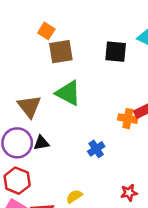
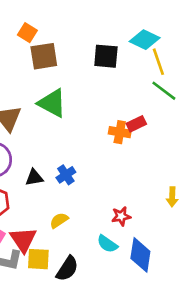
black triangle: (41, 143) -> (34, 178), moved
blue cross: (96, 149) -> (66, 175), moved

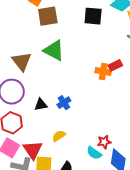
red star: (121, 216) -> (104, 142), moved

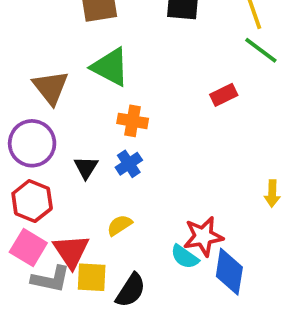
orange cross: (103, 71) -> (133, 121), moved
black triangle: (41, 105) -> (86, 167), turned -48
red star: (104, 142) -> (203, 236), size x1.5

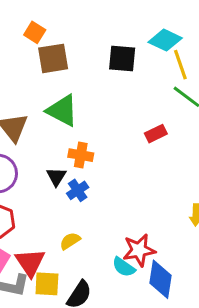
black triangle: (86, 167) -> (56, 177), moved

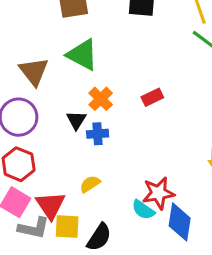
red rectangle: (156, 134) -> (152, 97), moved
orange cross: (81, 155) -> (101, 99), turned 35
blue cross: (78, 190) -> (98, 134), turned 30

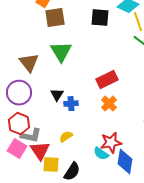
green triangle: (82, 55) -> (61, 52), turned 30
red rectangle: (152, 97) -> (107, 80), size x1.5
orange cross: (101, 99) -> (109, 104), moved
gray L-shape: (34, 228) -> (31, 136), moved

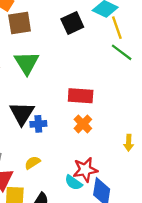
black square: (100, 18) -> (72, 23), turned -30
red rectangle: (107, 80) -> (81, 96), turned 30
black triangle: (57, 95) -> (22, 113), size x1.6

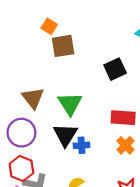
black square: (72, 23) -> (115, 69), moved
green triangle: (27, 63) -> (70, 104), moved

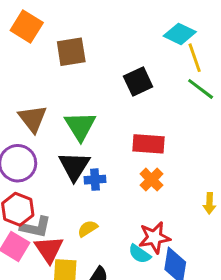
orange square: (49, 26) -> (27, 26), moved, size x1.5

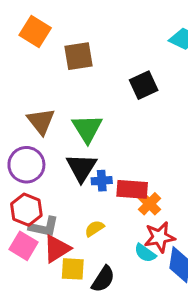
red rectangle: (148, 144) -> (132, 189), moved
orange cross: (151, 180) -> (149, 204), moved
red triangle: (49, 249) -> (57, 249), turned 32

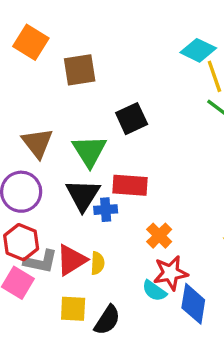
black square: (144, 85) -> (132, 119), moved
red rectangle: (132, 189) -> (130, 185), moved
yellow semicircle: (94, 228) -> (97, 263), turned 126
red triangle: (57, 249) -> (71, 260), moved

